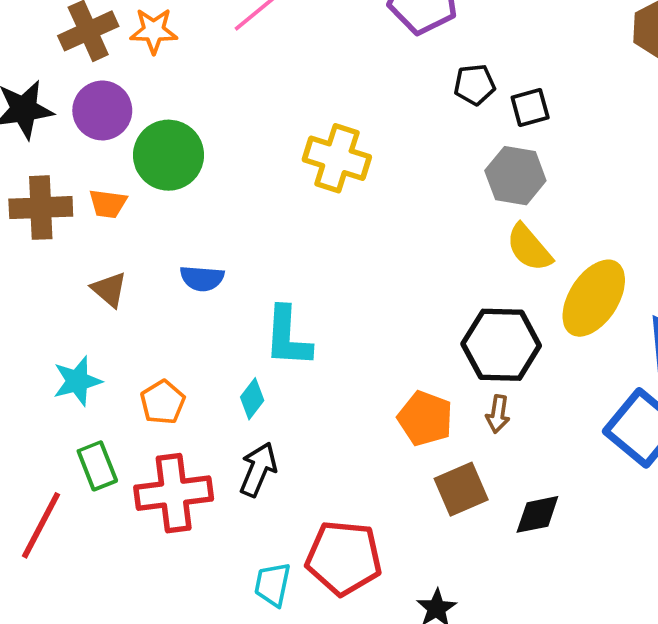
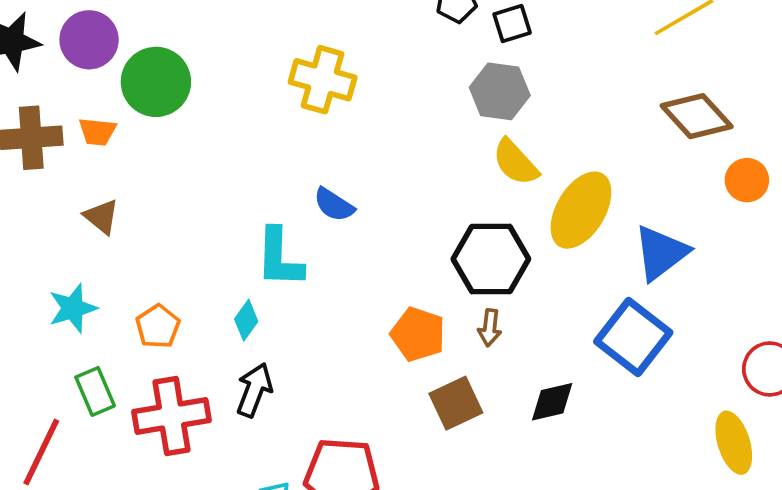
blue semicircle: (202, 278) -> (334, 205), moved, turned 30
black diamond: (537, 514) -> (552, 402), moved

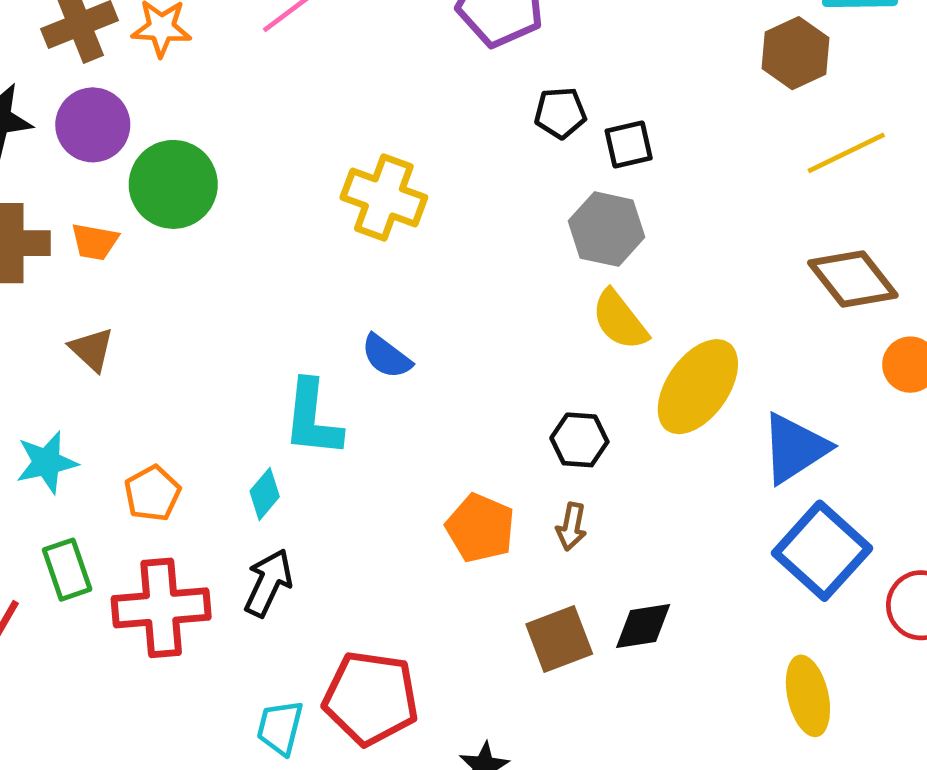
black hexagon: (491, 259) -> (579, 440), size x0.6
blue square: (633, 337) -> (822, 551), moved
brown square: (456, 403) -> (559, 639), moved
yellow ellipse: (734, 443) -> (808, 696), moved

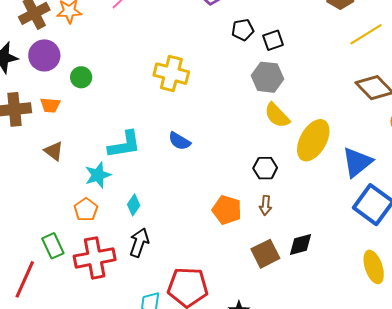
green circle: (173, 184) -> (81, 77), size x0.6
cyan L-shape: (313, 418) -> (124, 145), moved, turned -99
cyan star: (47, 462) -> (98, 175), moved

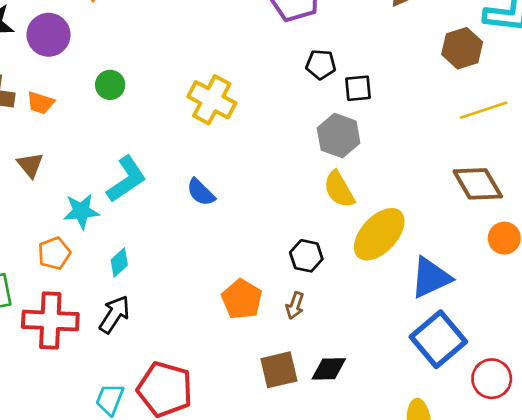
green circle: (81, 77) -> (110, 85), moved
cyan L-shape: (124, 145) -> (126, 179), turned -39

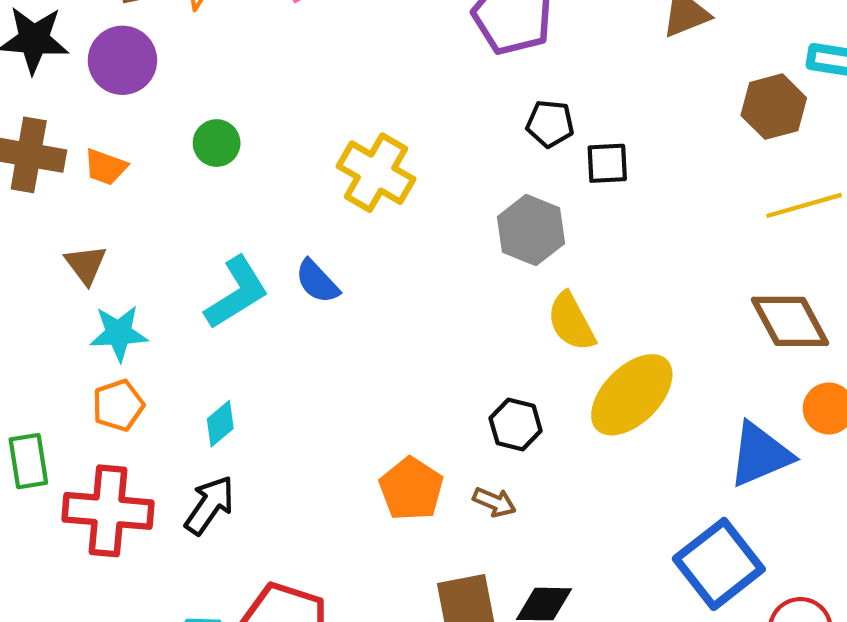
gray hexagon: (339, 136) -> (531, 230), moved
blue semicircle: (201, 192) -> (317, 281), moved
cyan star: (81, 211) -> (119, 333), moved
blue triangle: (431, 278) -> (760, 454), moved
brown arrow: (295, 306) -> (494, 502), turned -88

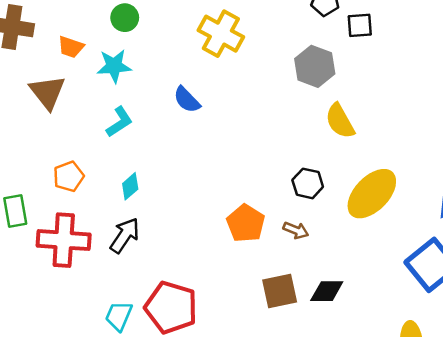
orange trapezoid: (106, 167) -> (71, 47), moved
brown triangle: (86, 265) -> (47, 92), size x1.4
cyan L-shape: (237, 293) -> (119, 122), moved, size x0.7
cyan star: (119, 333) -> (114, 66), moved
yellow ellipse: (632, 395) -> (372, 194), moved

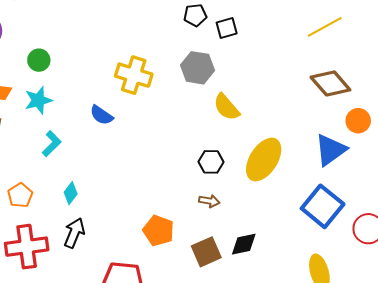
yellow cross: (221, 34) -> (134, 75), moved
orange pentagon: (246, 223) -> (159, 231), moved

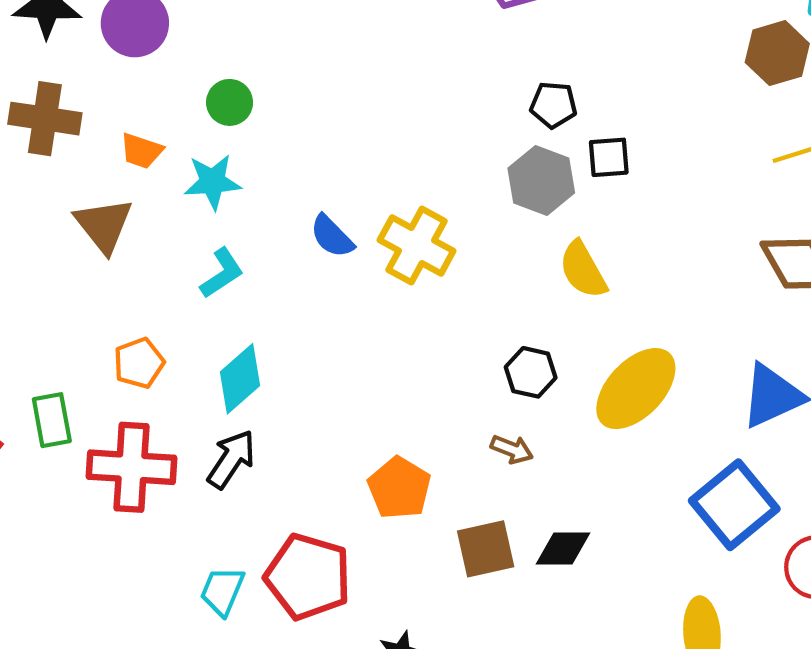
black pentagon: (195, 15) -> (553, 105), moved
black square: (227, 28) -> (609, 157), moved
yellow cross: (134, 75) -> (417, 245), moved
cyan diamond: (71, 193) -> (240, 379), size x1.5

